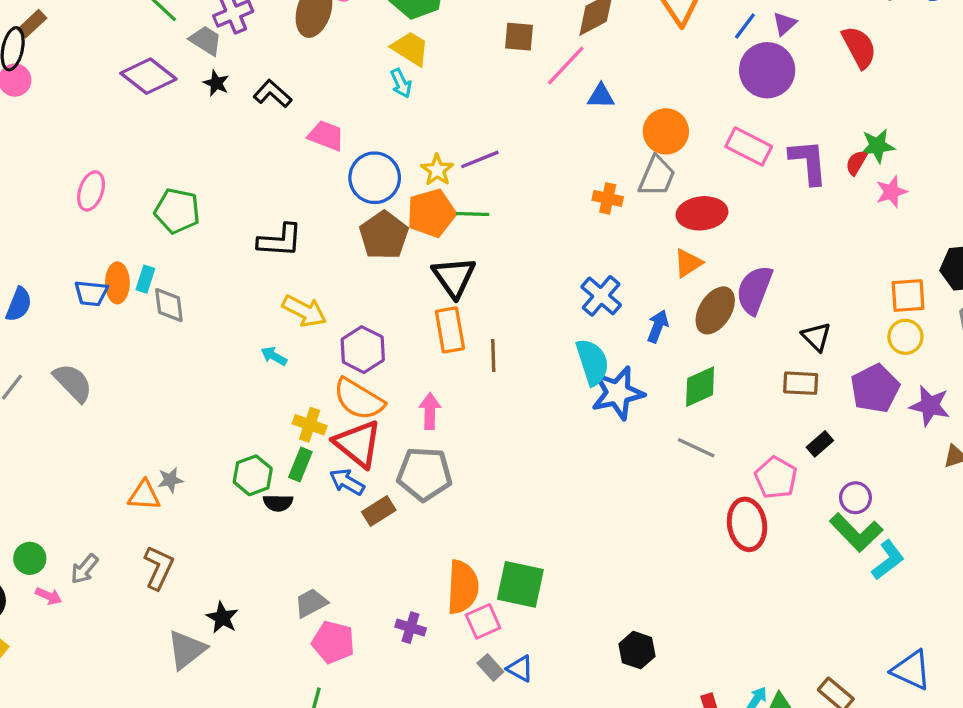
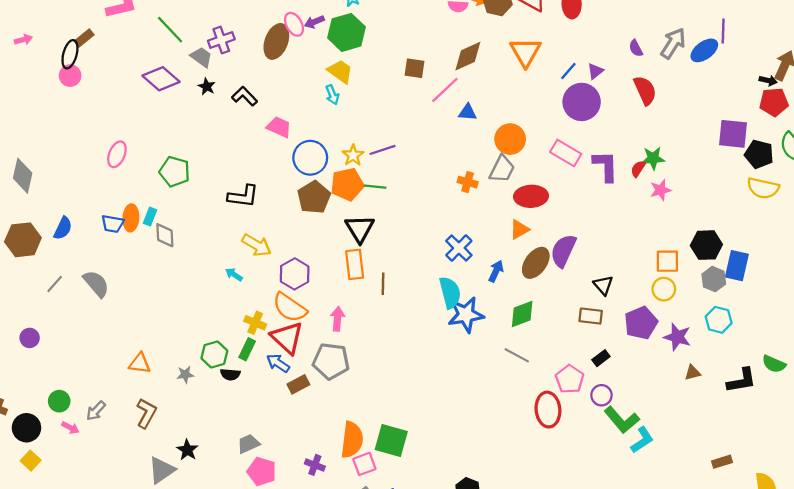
gray star: (170, 480) -> (185, 375), moved
purple circle: (855, 498) -> (601, 395), moved

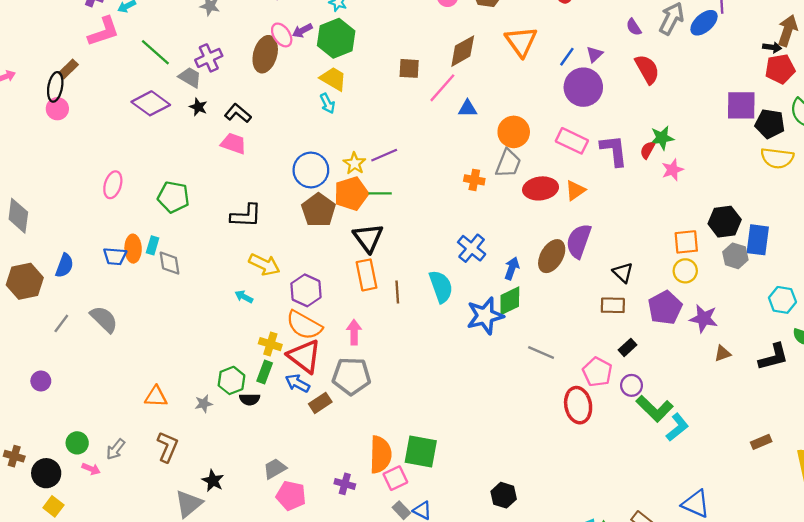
pink trapezoid: (279, 127) -> (233, 143), moved
orange triangle: (519, 229) -> (575, 190), moved
cyan semicircle: (450, 293) -> (441, 287), moved
green diamond: (522, 314) -> (510, 301), moved
cyan hexagon: (719, 320) -> (782, 300), moved

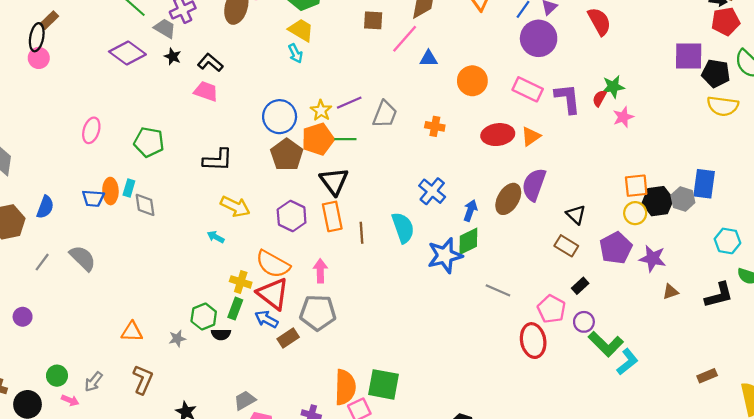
gray trapezoid: (508, 163) -> (385, 114), moved
black hexagon: (725, 222) -> (658, 201), moved
purple hexagon: (306, 290) -> (292, 216), moved
brown rectangle: (613, 305) -> (566, 246), turned 30

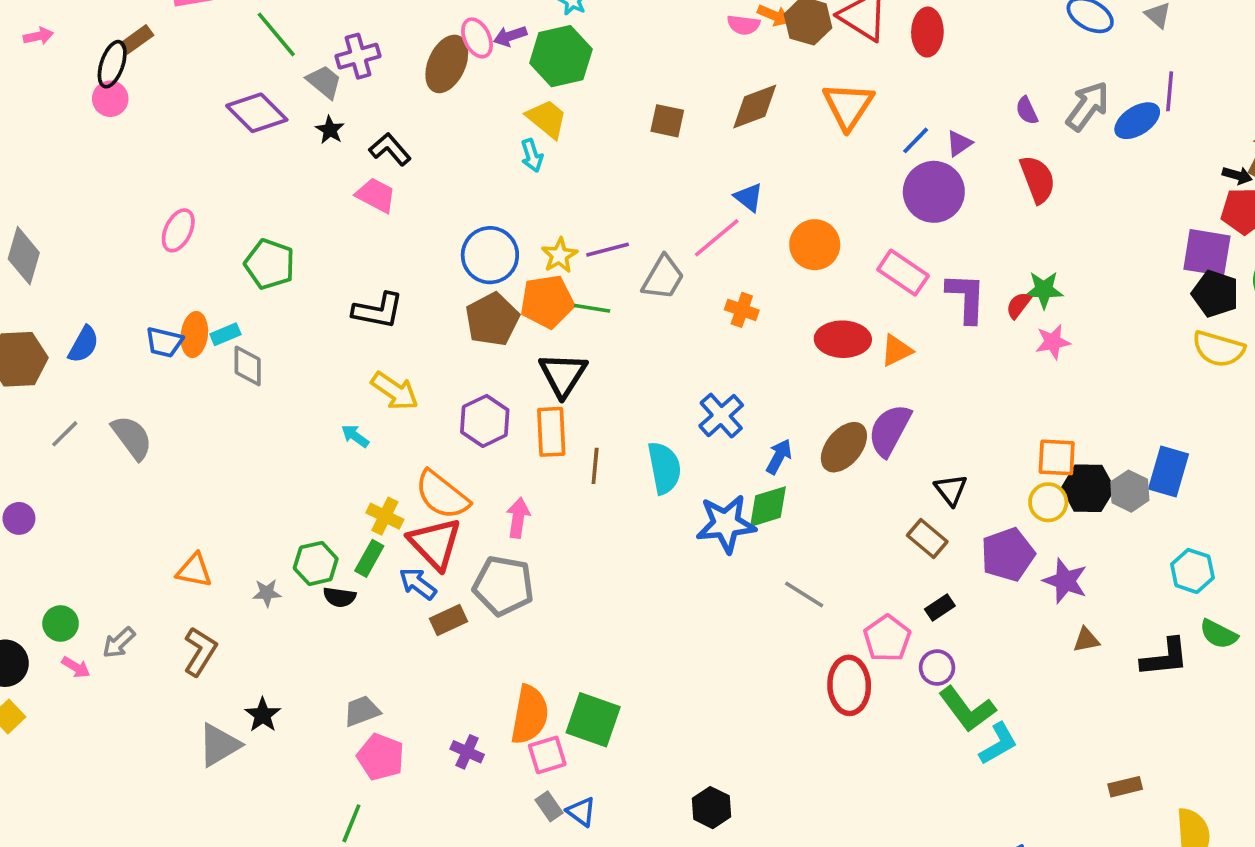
pink line: (405, 39) -> (717, 238), moved
purple square: (689, 56) -> (1207, 253), moved
blue triangle: (429, 59) -> (749, 197), turned 30
cyan rectangle: (129, 188) -> (225, 334), turned 42

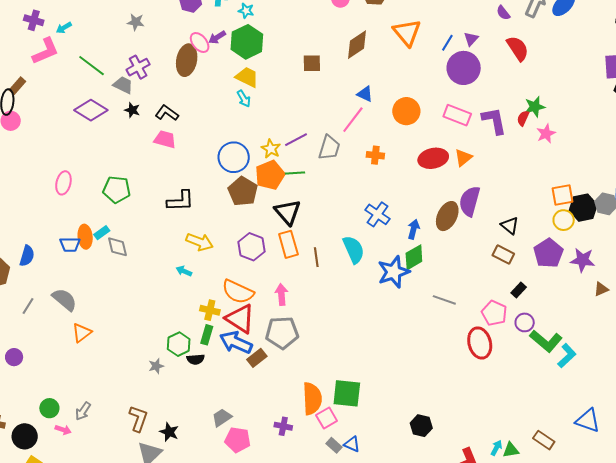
orange triangle: (194, 570) -> (82, 333), moved, turned -35
blue arrow: (418, 584) -> (236, 342), size x1.5
brown L-shape: (200, 651) -> (138, 419), moved

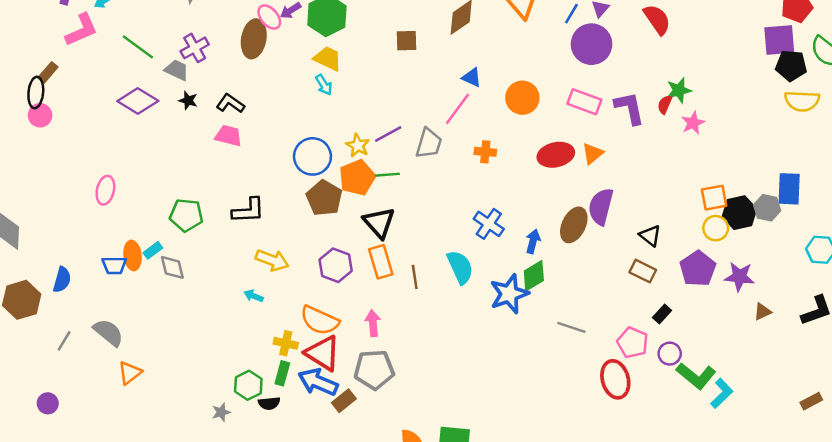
green pentagon: (117, 190) -> (186, 215), moved

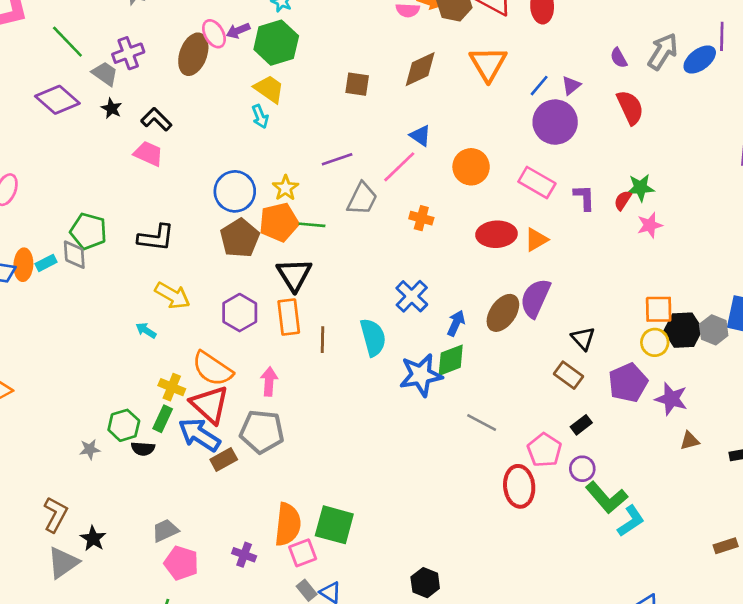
purple L-shape: (630, 108) -> (584, 198), size x0.7
purple line: (388, 134) -> (337, 159), moved
gray diamond: (172, 267) -> (74, 255), moved

